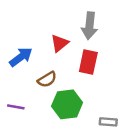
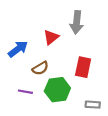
red rectangle: (88, 62) -> (83, 67), moved
purple line: (16, 107) -> (25, 92), moved

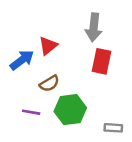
red triangle: (51, 37) -> (48, 46), moved
red rectangle: (83, 67) -> (102, 61), moved

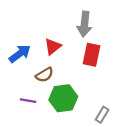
red triangle: (48, 46) -> (53, 47), moved
gray rectangle: (113, 128) -> (102, 115), turned -63

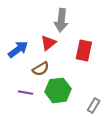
gray arrow: (84, 24) -> (61, 20), moved

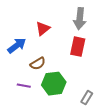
gray arrow: (61, 20) -> (80, 19), moved
red triangle: (48, 43) -> (43, 29), moved

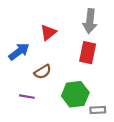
green hexagon: (54, 84) -> (75, 94), moved
gray rectangle: (87, 98) -> (98, 110), turned 56

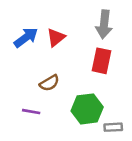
blue arrow: (19, 52) -> (26, 37), moved

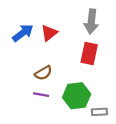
purple line: (31, 112) -> (41, 95), moved

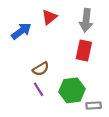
red triangle: (49, 33) -> (49, 17), moved
purple line: (41, 95) -> (39, 89), turned 48

